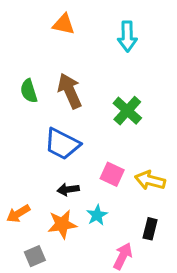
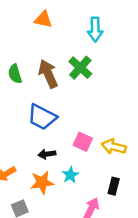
green cross: (127, 111) -> (80, 68), moved

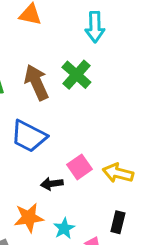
pink square: (83, 142) -> (79, 167), turned 30
black arrow: (47, 154) -> (52, 184), moved
cyan star: (70, 175) -> (64, 228), moved

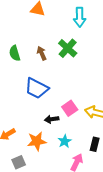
brown arrow: (36, 82) -> (42, 53), size x0.6
cyan star: (64, 228) -> (65, 141), moved

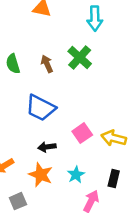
black arrow: (52, 119) -> (47, 147), moved
orange star: (37, 141) -> (41, 175), turned 30

